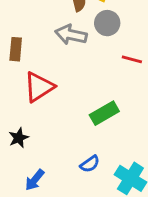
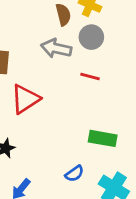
red line: (132, 59) -> (90, 76), moved
green rectangle: (104, 113) -> (103, 138), moved, turned 40

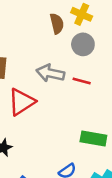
gray arrow: (56, 48) -> (50, 73), moved

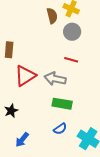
gray arrow: (50, 73) -> (55, 79), moved
green rectangle: (93, 138) -> (62, 104), moved

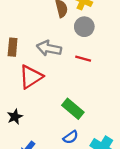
gray arrow: (55, 79) -> (49, 48), moved
green rectangle: (62, 104) -> (73, 109), turned 30

